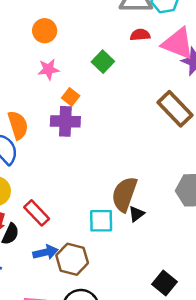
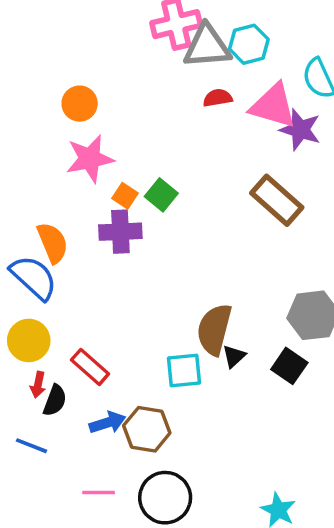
green square: (103, 62) -> (161, 195), moved
pink star: (48, 69) -> (90, 159), size x1.5
black square: (164, 283) -> (289, 366), moved

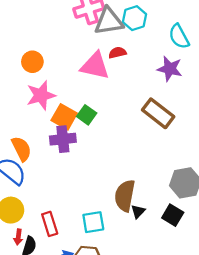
pink triangle: (273, 106) -> (95, 66), moved
orange square: (125, 196) -> (64, 117), size x1.6
red rectangle: (90, 367) -> (50, 224), turned 35
cyan square: (184, 371) -> (93, 222), moved

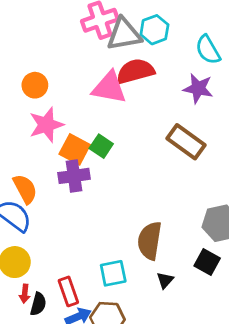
red semicircle: (117, 53) -> (135, 71), size x1.8
black triangle: (138, 211) -> (165, 280), moved
red rectangle: (50, 224) -> (68, 291), moved

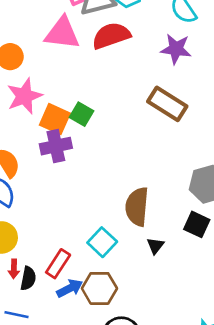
pink triangle: (109, 88) -> (62, 33), moved
cyan square: (113, 273) -> (102, 242), turned -32
red rectangle: (68, 291) -> (58, 264), turned 56

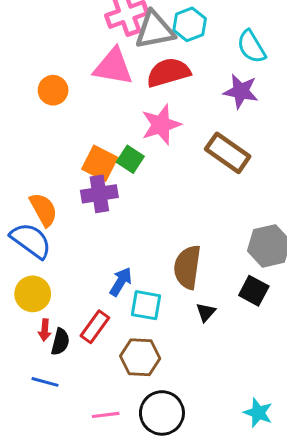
pink star: (24, 96) -> (161, 125), moved
cyan square: (102, 242) -> (146, 305), turned -36
blue arrow: (70, 288) -> (121, 282), moved, turned -35

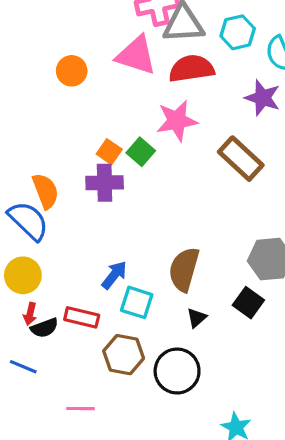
cyan hexagon: (190, 24) -> (238, 32), moved
orange square: (100, 163) -> (109, 152), size x0.7
red rectangle: (95, 327) -> (82, 317), turned 60
black semicircle: (60, 342) -> (44, 328), turned 48
black circle: (162, 413) -> (177, 371), moved

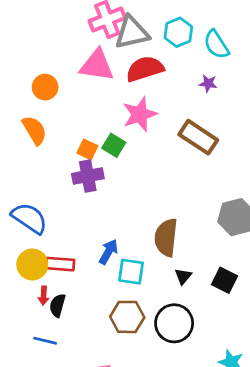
purple star: (263, 98) -> (208, 83), size x0.6
orange semicircle: (45, 191) -> (34, 130), moved
black square: (248, 303) -> (224, 280), moved
red rectangle: (82, 317) -> (60, 264), moved
black semicircle: (44, 328) -> (57, 305), turned 135

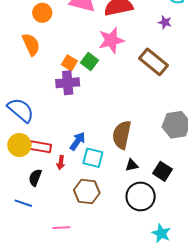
black triangle: (183, 276) -> (132, 165), turned 32
red arrow: (44, 296) -> (61, 163), moved
black circle: (174, 323) -> (141, 196), moved

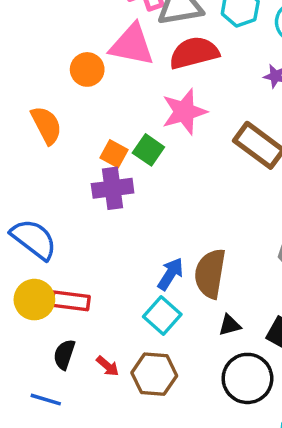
orange circle: (42, 13) -> (87, 69), moved
blue arrow: (78, 141) -> (170, 274), moved
cyan square: (93, 158) -> (162, 315), turned 30
red arrow: (61, 163) -> (108, 366), moved, turned -56

